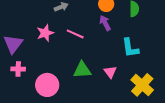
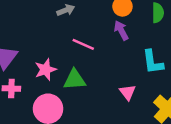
pink star: (45, 33) -> (45, 70), moved
green triangle: (82, 70) -> (75, 80), moved

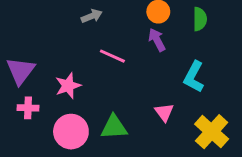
cyan L-shape: (153, 62) -> (194, 77), turned 36
green triangle: (75, 80) -> (114, 127), moved

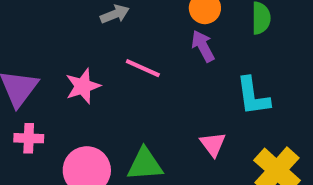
cyan L-shape: (194, 77) -> (253, 96), turned -36
pink star: (68, 86) -> (83, 86), moved

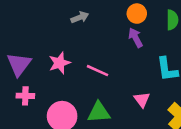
pink line: (143, 68) -> (98, 71), moved

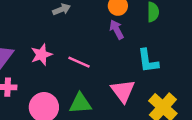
pink triangle: (142, 100) -> (123, 91), size x1.5

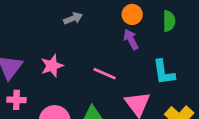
pink line: (79, 62) -> (105, 74), moved

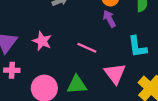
pink star: (52, 66) -> (42, 41), turned -30

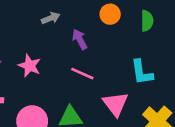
purple arrow: (109, 19) -> (80, 39), moved

